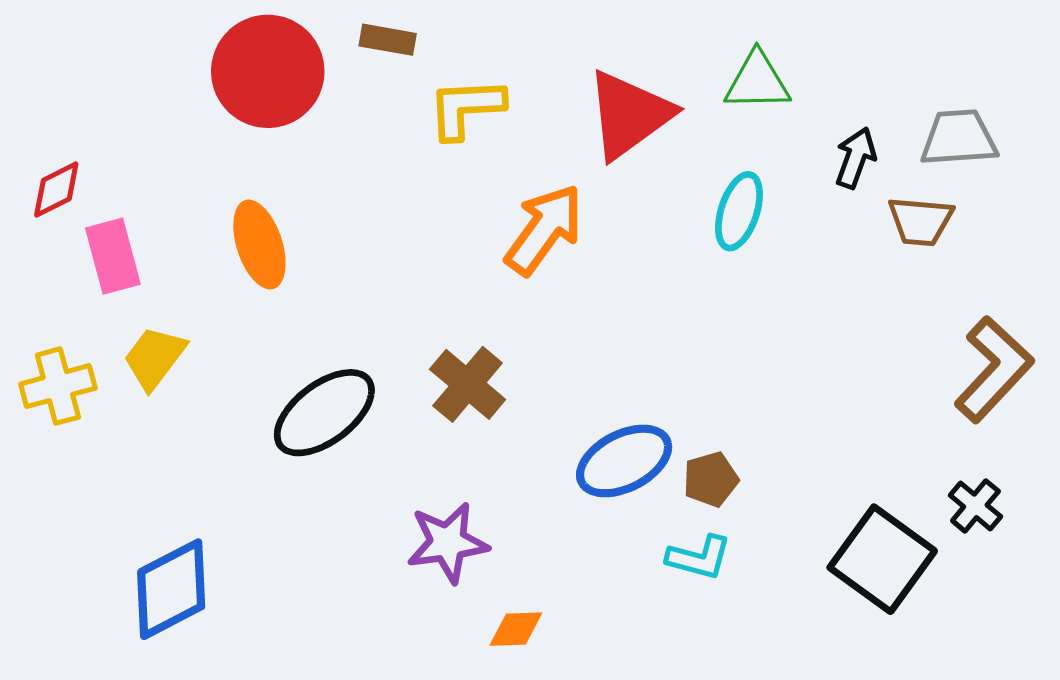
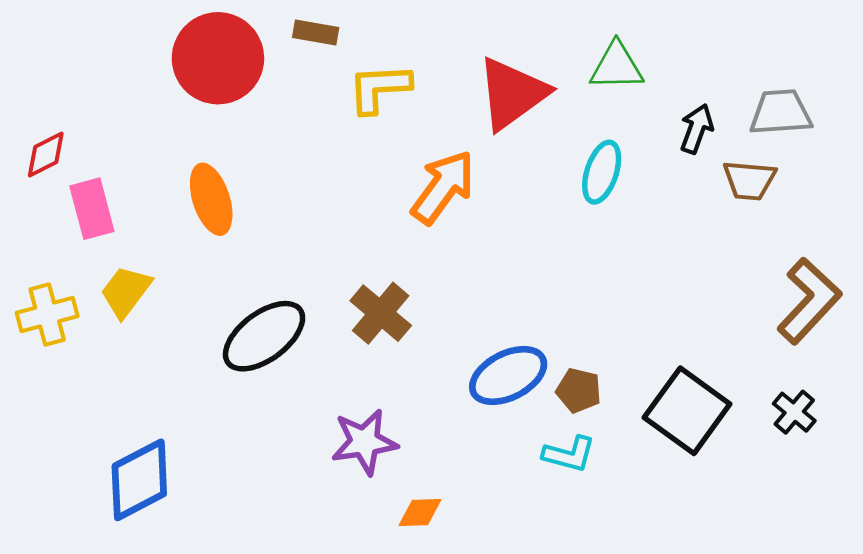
brown pentagon: (711, 479) -> (579, 390), turned 30
black square: (882, 559) -> (687, 411), moved

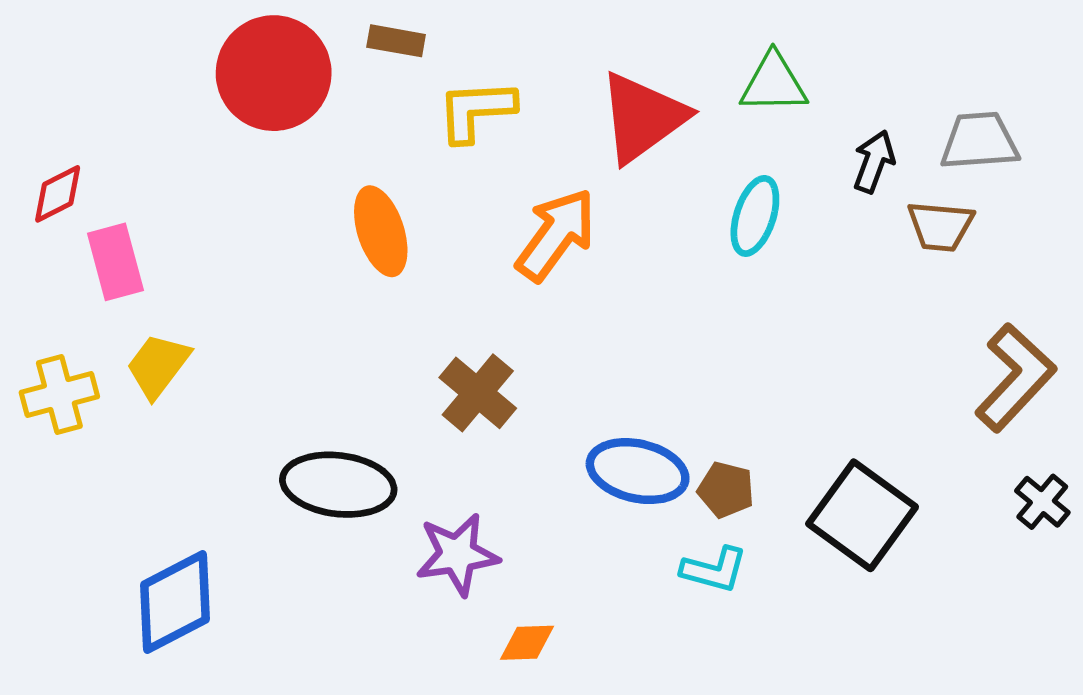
orange ellipse: (211, 199) -> (381, 231), moved
black ellipse: (264, 336) -> (338, 485), moved, turned 44
blue ellipse: (508, 375) -> (638, 471), turned 40
black cross: (794, 412) -> (1042, 502), moved

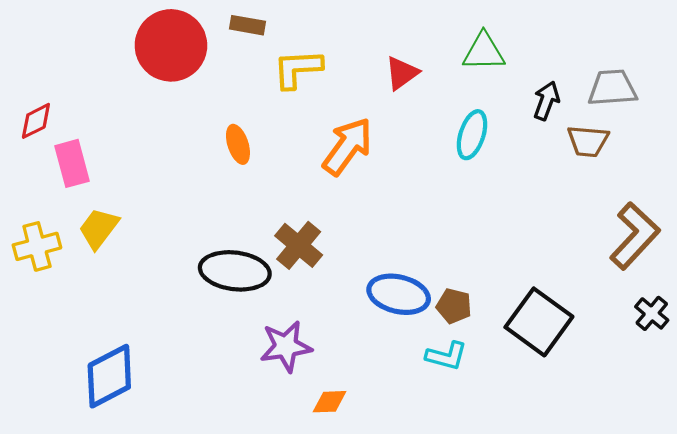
red triangle: (643, 117) -> (402, 73), size x0.6
orange ellipse: (381, 231) -> (238, 144), size x0.7
black ellipse: (338, 485) -> (235, 271), moved

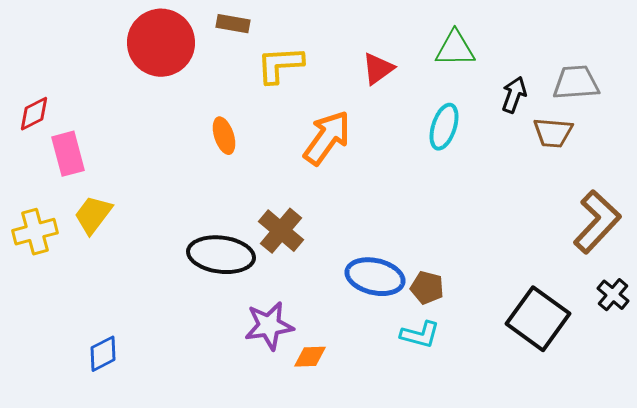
black square: (539, 322) -> (538, 319), moved
blue diamond: (109, 376) -> (103, 354), size x0.6
orange diamond: (329, 402) -> (310, 357), moved

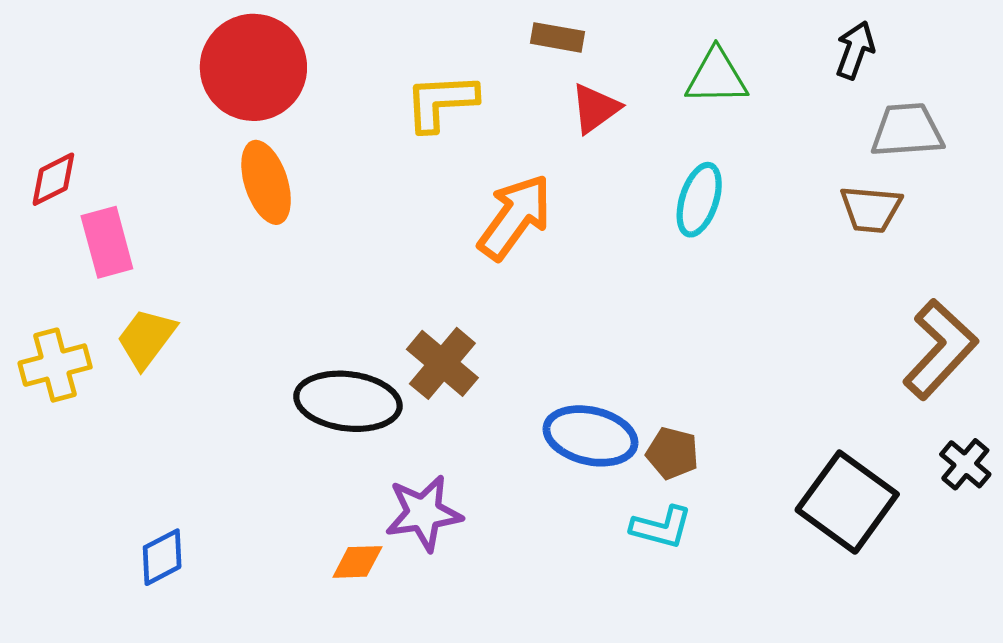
brown rectangle: (233, 24) -> (557, 37), moved
black arrow: (514, 95) -> (855, 50), moved
orange ellipse: (224, 136) -> (266, 182), moved, size x1.4
orange diamond: (310, 357) -> (357, 562), moved

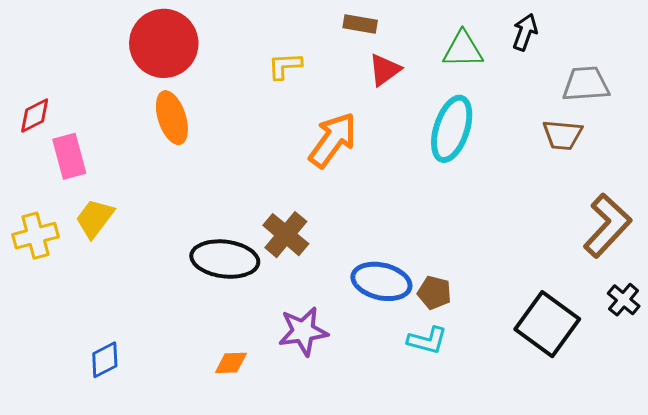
black arrow: (855, 50) -> (525, 32), moved
yellow L-shape: (441, 102) -> (285, 66), size x0.7
cyan ellipse: (699, 200) -> (452, 129), size x1.4
purple star: (424, 513) -> (303, 331), moved

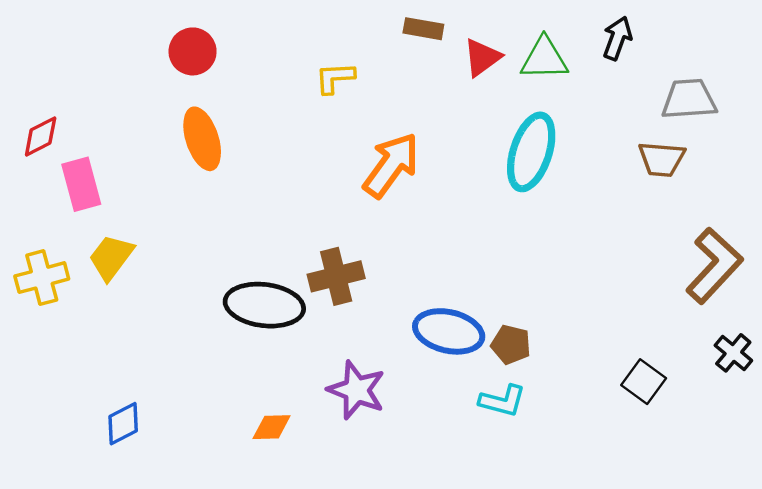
red circle: (164, 43) -> (193, 51), size x0.6
red triangle: (385, 70) -> (482, 57), moved
brown cross: (286, 235) -> (336, 276), turned 36
black square: (547, 324) -> (644, 382), size x0.6
purple star: (303, 331) -> (356, 390), turned 30

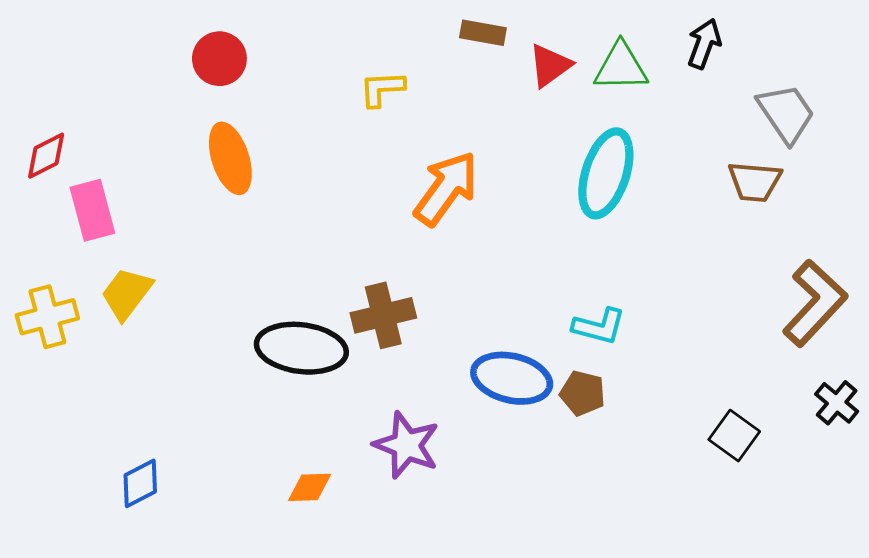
gray trapezoid: (689, 99) -> (786, 113), turned 60
cyan L-shape: (502, 401) -> (599, 326), moved

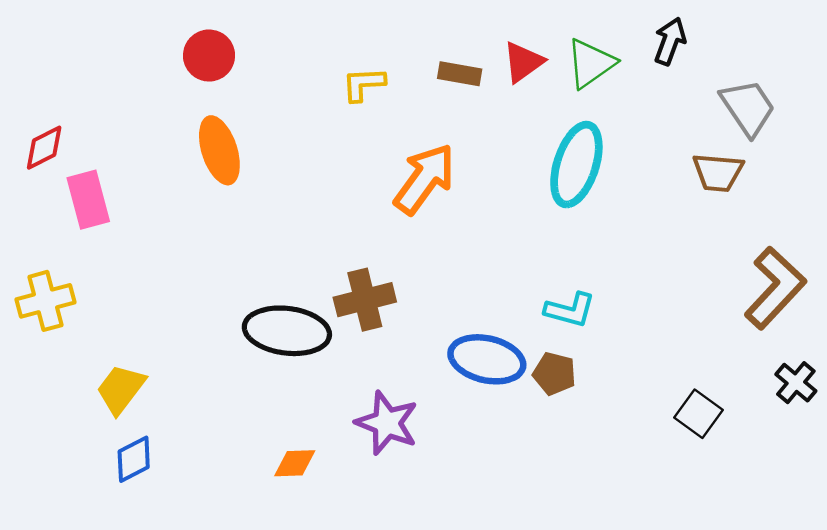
brown rectangle: (483, 33) -> (460, 74), moved
green triangle: (621, 67) -> (591, 63), turned -34
yellow trapezoid: (127, 294) -> (121, 389), moved

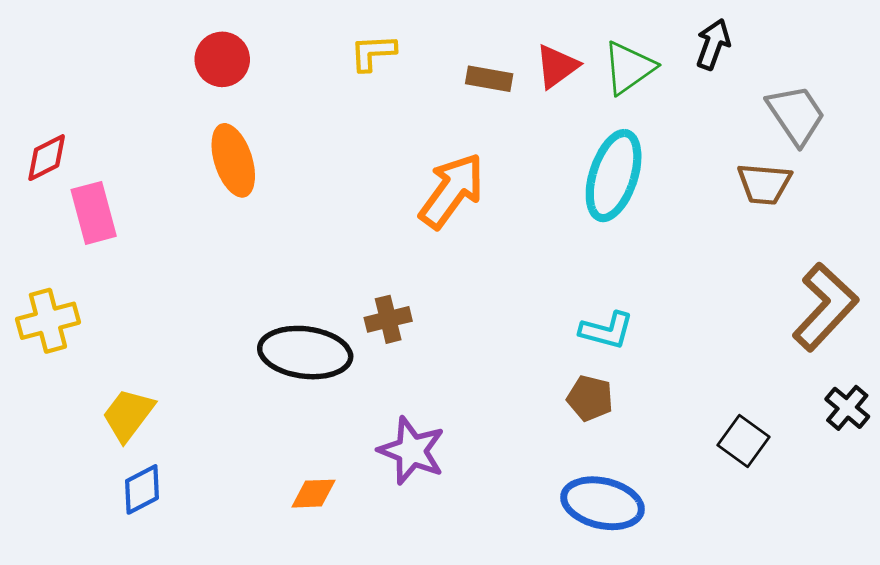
yellow L-shape: (364, 84) -> (373, 52), moved
brown cross: (365, 300) -> (388, 319), size x0.7
blue ellipse: (487, 359) -> (602, 503), moved

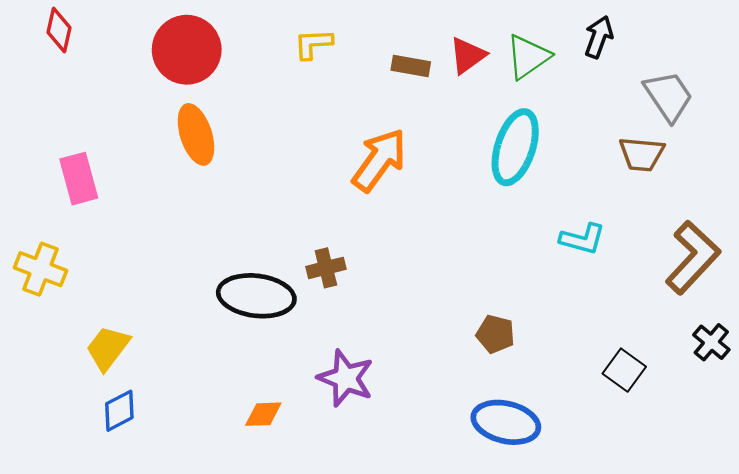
red circle: (222, 59) -> (187, 50), size x1.5
red diamond: (47, 158) -> (59, 30), moved, turned -51
yellow cross: (48, 321) -> (40, 269), turned 36
cyan L-shape: (607, 330) -> (582, 239), moved

